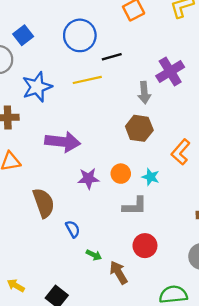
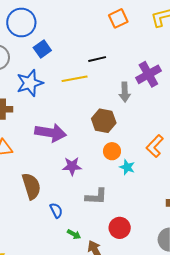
blue square: (23, 35) -> (42, 49), moved
blue circle: (80, 35) -> (21, 23), moved
brown hexagon: (139, 128) -> (104, 121), moved
orange circle: (121, 174) -> (112, 151), moved
gray L-shape: (135, 206) -> (96, 196), moved

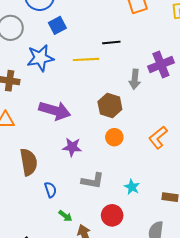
cyan star: (127, 167) -> (132, 187), moved

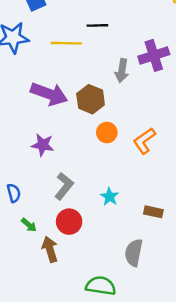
purple arrow: (55, 111) -> (49, 94), moved
orange circle: (114, 137) -> (107, 133), moved
gray L-shape: (93, 181) -> (64, 186), turned -65
red circle: (112, 215) -> (69, 222), moved

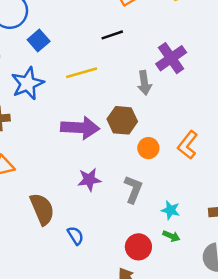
black line: (97, 25) -> (112, 35), moved
gray L-shape: (64, 186) -> (133, 189), moved
green arrow: (29, 225) -> (171, 236), moved

